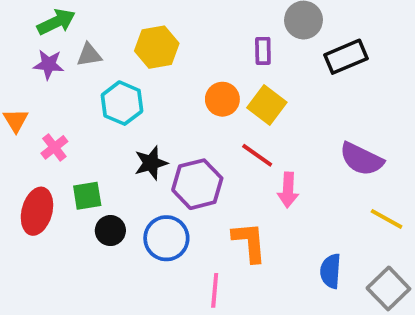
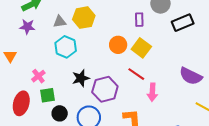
gray triangle: (89, 55) -> (60, 22), moved
pink cross: (54, 147) -> (38, 76), moved

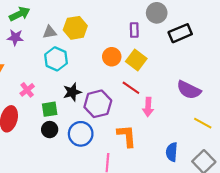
green square: (47, 95) -> (50, 109), moved

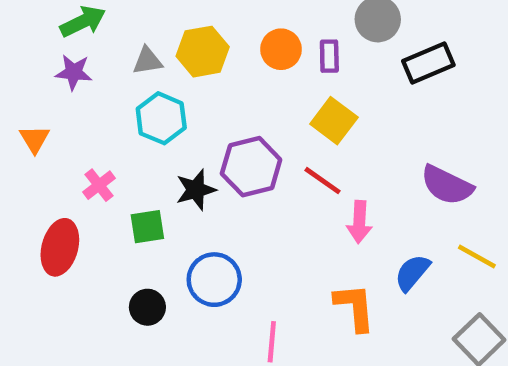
orange circle: (112, 57) -> (281, 49), moved
purple hexagon: (98, 104) -> (251, 167), moved
black circle: (50, 130) -> (147, 307), moved
orange L-shape: (127, 136) -> (355, 307), moved
blue semicircle: (172, 152) -> (412, 273), moved, turned 36

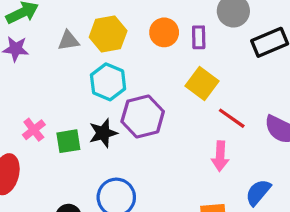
cyan hexagon: (161, 118) -> (108, 82), moved
red line: (322, 181) -> (232, 118), moved
green square: (147, 227) -> (68, 141), moved

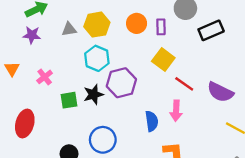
pink cross: (34, 130) -> (45, 77), moved
blue semicircle: (258, 192) -> (152, 121), moved, turned 132

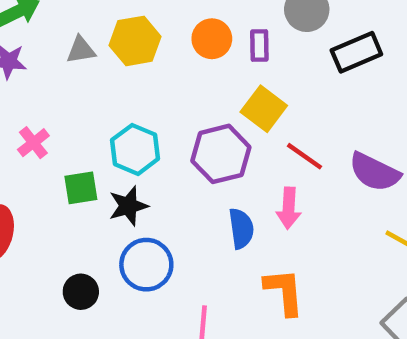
cyan hexagon: (97, 58) -> (135, 149), moved
purple hexagon: (121, 83) -> (221, 154), moved
black star: (93, 94) -> (128, 206), moved

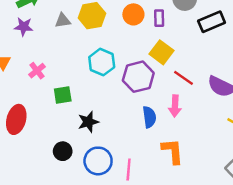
cyan hexagon: (135, 149) -> (102, 62), moved
black star: (128, 206) -> (88, 122), moved
blue circle: (146, 265) -> (98, 161), moved

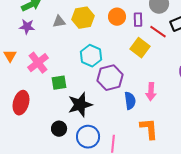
pink cross: (37, 71) -> (38, 63), size x1.5
purple hexagon: (138, 77) -> (110, 78), moved
red line: (184, 78) -> (158, 32), moved
black star: (88, 122) -> (80, 105), size x1.4

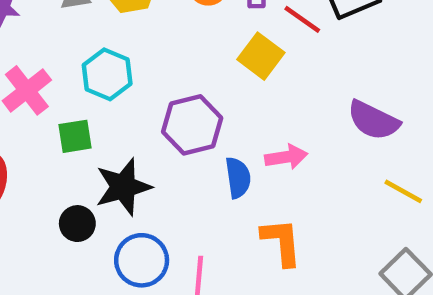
cyan hexagon: (91, 56) -> (107, 74), moved
pink arrow: (151, 92) -> (286, 157), turned -102
black circle: (59, 129) -> (77, 224), moved

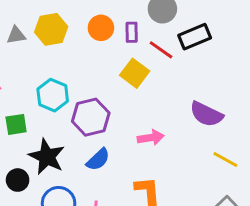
cyan hexagon: (107, 74) -> (53, 95), moved
blue semicircle: (238, 178) -> (98, 160), moved, turned 55
black star: (123, 187) -> (47, 157), turned -30

